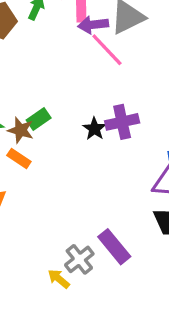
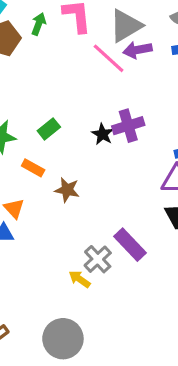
purple arrow: (93, 25) -> (137, 50), moved
brown star: (21, 130) -> (67, 190), moved

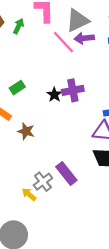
green arrow: (39, 24) -> (19, 26), moved

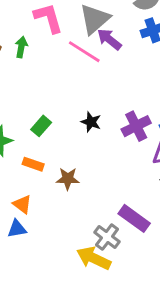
purple arrow: (84, 38) -> (109, 39), turned 60
purple cross: (73, 90) -> (136, 126), moved
yellow arrow: (29, 194) -> (94, 258), size x1.6

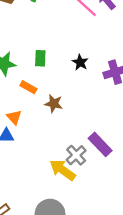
green rectangle: (41, 126) -> (40, 58), turned -49

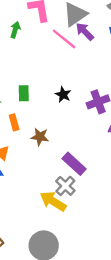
orange rectangle: (28, 87) -> (14, 122), turned 49
purple rectangle: (100, 144) -> (74, 164), moved

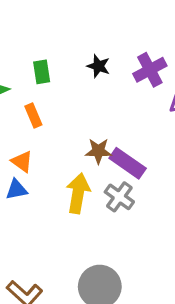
brown star: (40, 137) -> (98, 151), moved
yellow arrow: (53, 201) -> (78, 193), moved, turned 76

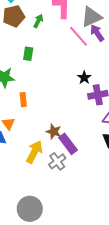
black star: (98, 66) -> (84, 78), moved
green rectangle: (42, 72) -> (28, 54), moved

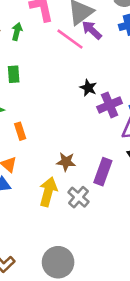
purple rectangle: (68, 144) -> (103, 172), moved, turned 70

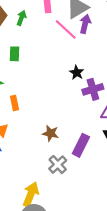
purple arrow: (92, 30) -> (85, 24), turned 54
yellow arrow: (48, 192) -> (31, 194), moved

